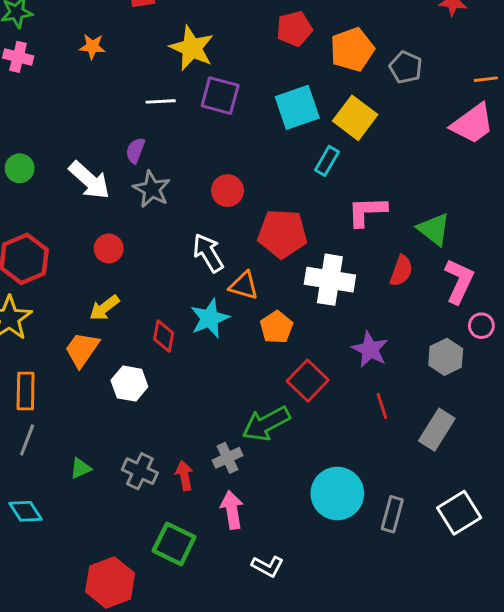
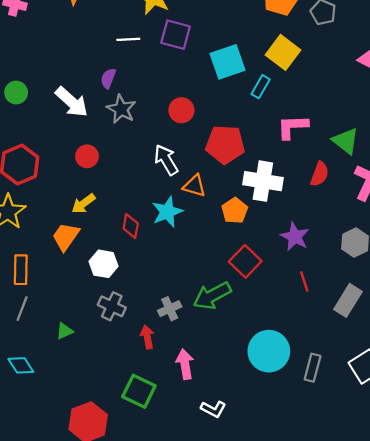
cyan square: (297, 107) -> (228, 62), moved
orange pentagon: (276, 327) -> (235, 211), moved
gray cross: (227, 458) -> (170, 309), moved
gray cross: (140, 471) -> (112, 306), moved

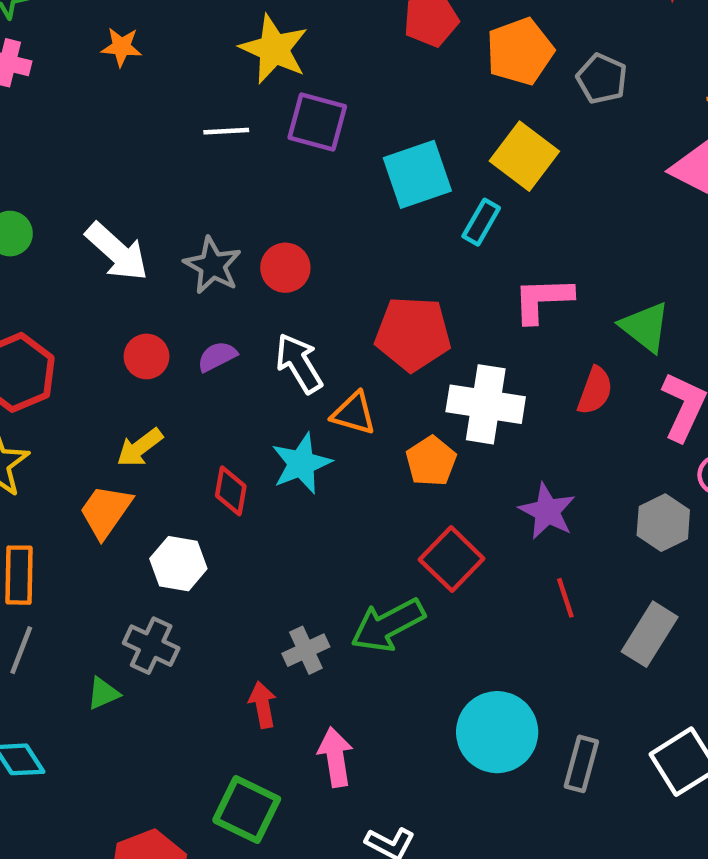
purple semicircle: (108, 78) -> (217, 356), moved, turned 42
red circle: (181, 110) -> (285, 268), moved
gray cross: (112, 306) -> (151, 646), moved

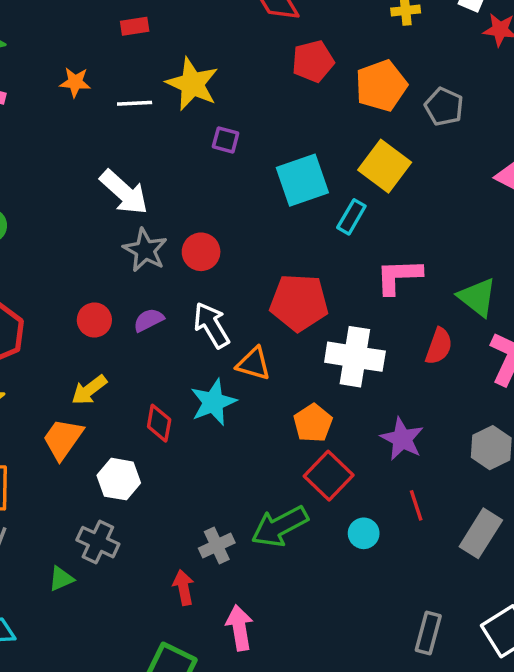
purple square: (317, 122) -> (226, 140), size x0.6
white line: (226, 131) -> (135, 103), moved
white arrow: (117, 252) -> (124, 192), moved
orange pentagon: (431, 461) -> (313, 423), moved
cyan circle: (497, 732) -> (364, 533), moved, size x0.5

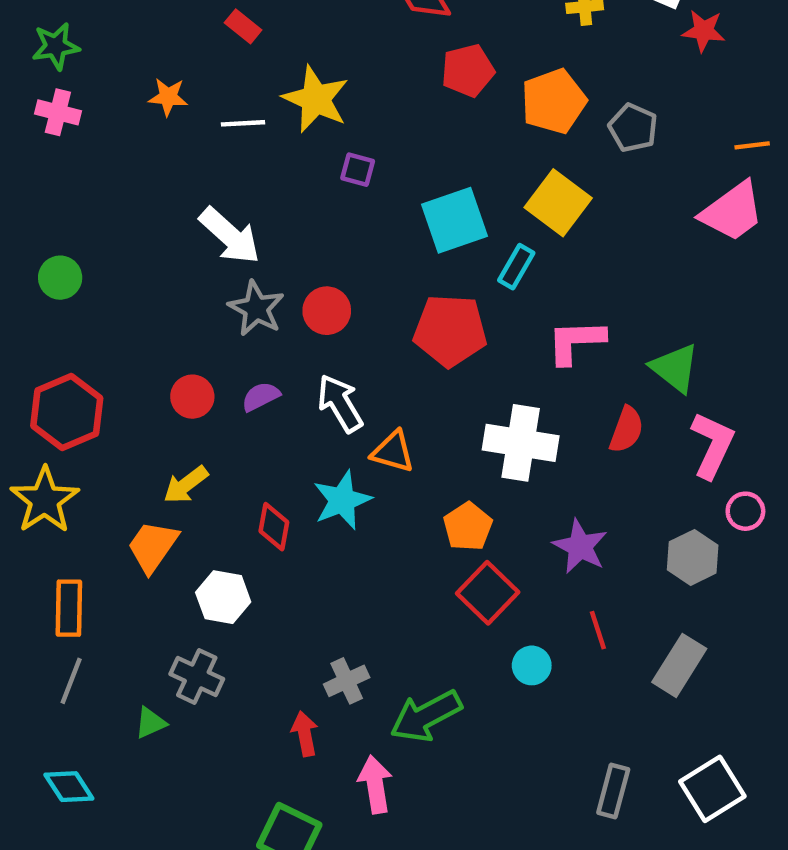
red rectangle: (135, 26) -> (243, 26), turned 48
red pentagon: (299, 302) -> (450, 330), moved
green arrow: (280, 526) -> (426, 716), moved

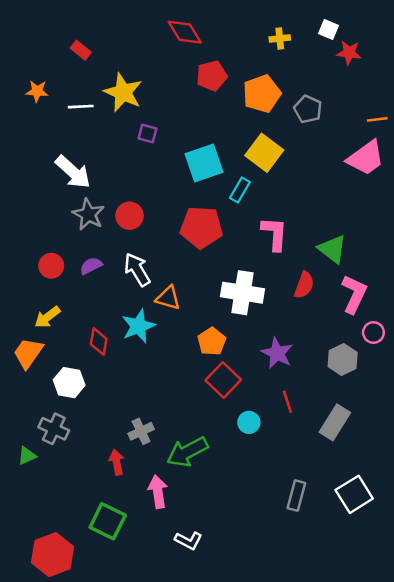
pink L-shape: (576, 342) -> (275, 234), turned 96

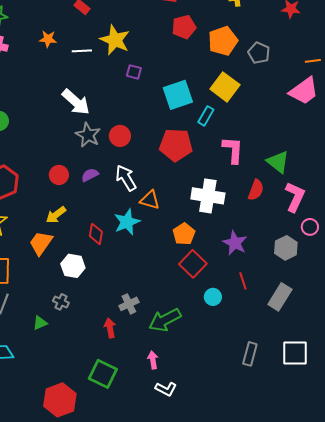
gray cross: (54, 429) -> (61, 302), size x0.7
pink arrow: (158, 492) -> (153, 360), moved, size x0.7
white square: (354, 494) -> (295, 353), turned 32

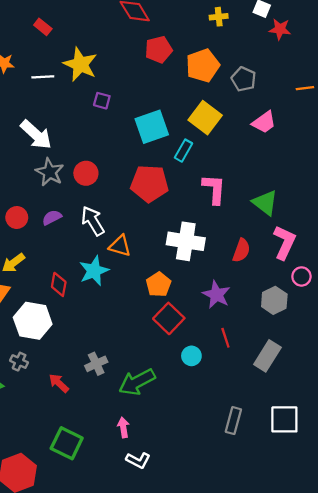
pink trapezoid: (304, 91) -> (264, 122), moved, size x0.7
red semicircle: (256, 190) -> (241, 250), moved
white hexagon: (73, 266) -> (33, 321), size x1.4
red arrow: (110, 328) -> (59, 383), moved, turned -36

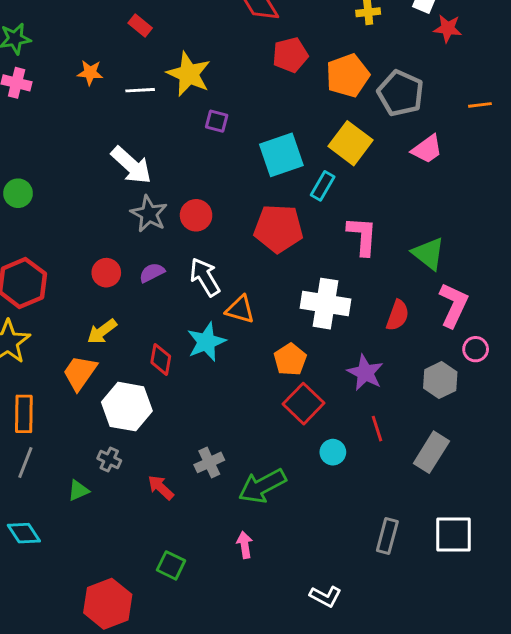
gray pentagon: (244, 79) -> (401, 93), size x1.4
green square: (67, 443) -> (171, 565), size x0.7
white L-shape: (138, 460) -> (325, 596), moved

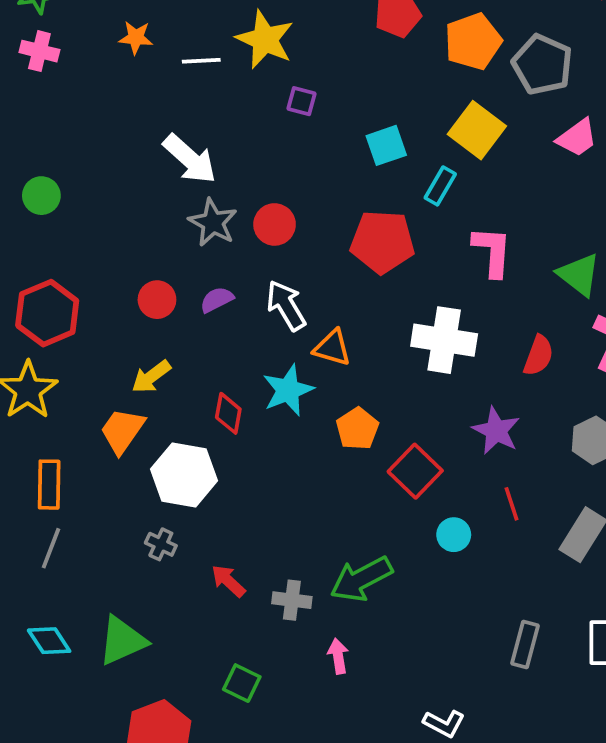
cyan square: (281, 155) -> (386, 145), size x0.7
orange pentagon: (290, 359) -> (357, 429), moved
gray cross: (209, 462) -> (292, 600), moved, turned 32
green triangle: (78, 490) -> (122, 641), moved, size x1.8

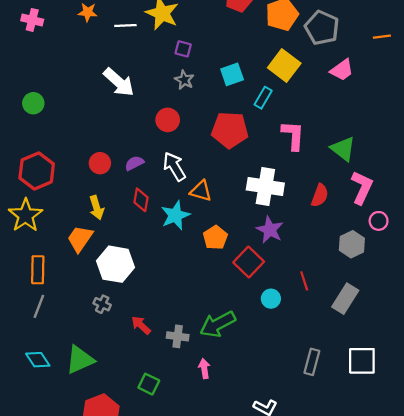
gray star: (213, 223) -> (184, 80), moved, size x0.7
yellow arrow: (151, 377) -> (97, 208), turned -70
red diamond: (228, 413) -> (141, 200), moved
purple star: (496, 431) -> (270, 230), moved

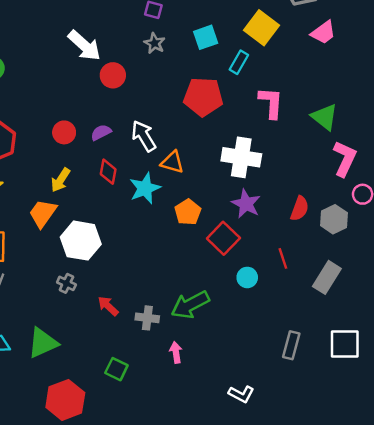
red circle: (168, 120) -> (113, 75), moved
red semicircle: (320, 195) -> (300, 209), moved
yellow arrow: (97, 208) -> (61, 180), turned 50

